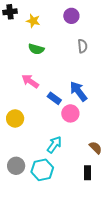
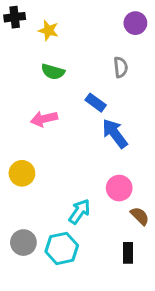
purple circle: (71, 16) -> (135, 23), moved
pink arrow: (30, 81) -> (44, 119), turned -48
blue rectangle: (54, 98) -> (96, 103), moved
pink circle: (70, 113) -> (119, 188), moved

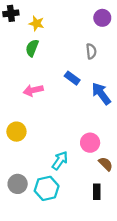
green semicircle: (53, 72) -> (32, 48), moved, turned 96
blue arrow: (115, 134) -> (101, 94), moved

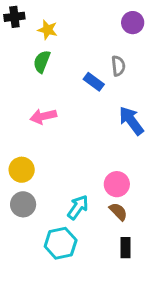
blue rectangle: (72, 78) -> (94, 82), moved
brown semicircle: (106, 164) -> (118, 212), moved
gray circle: (18, 184) -> (23, 204), moved

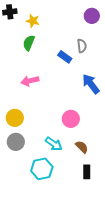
pink circle: (117, 184) -> (71, 119), moved
cyan arrow: (78, 207) -> (54, 144), turned 90

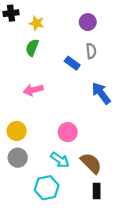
purple circle: (92, 16) -> (88, 22), moved
pink circle: (71, 119) -> (68, 132), moved
brown semicircle: (82, 147) -> (91, 163), size x1.5

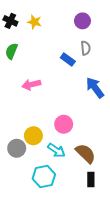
black cross: (11, 13) -> (10, 21), moved, turned 32
green semicircle: (32, 48) -> (11, 51), moved
yellow circle: (17, 131) -> (33, 136), moved

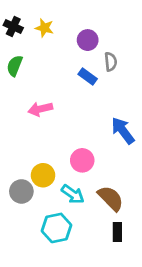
purple circle: (82, 21) -> (88, 40), moved
blue arrow: (95, 88) -> (123, 131), moved

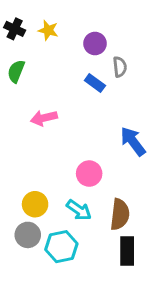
yellow circle: (43, 175) -> (35, 204), moved
gray circle: (21, 191) -> (28, 235), moved
brown semicircle: (111, 198) -> (120, 214), turned 52
black rectangle: (117, 232) -> (127, 251), size x1.4

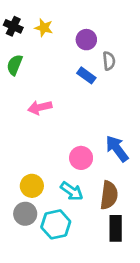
blue arrow: (133, 141) -> (117, 149), moved

